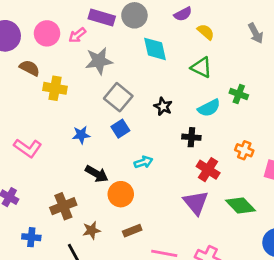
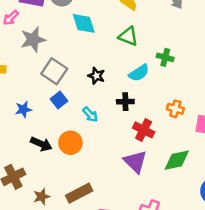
cyan arrow: (144, 162) -> (90, 115), moved, turned 70
orange circle: (121, 194) -> (70, 143), moved
green diamond: (240, 205) -> (177, 160), turned -52
brown rectangle: (132, 231) -> (79, 193), size x1.5

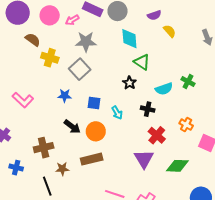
green triangle: (128, 36) -> (142, 62), moved
gray square: (54, 71) -> (80, 69), moved
blue square: (59, 100) -> (94, 103), moved, turned 32
brown rectangle: (79, 193) -> (92, 159), moved

